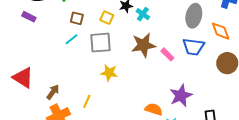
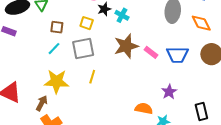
blue trapezoid: (193, 47) -> (177, 55), moved
yellow star: (109, 73) -> (56, 81), moved, size x1.4
purple star: (181, 96) -> (169, 92), size x0.7
yellow line: (87, 101) -> (92, 77), moved

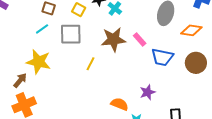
orange diamond: (201, 23) -> (191, 30), turned -65
pink rectangle: (151, 52) -> (140, 39), moved
yellow line: (92, 77) -> (91, 64), moved

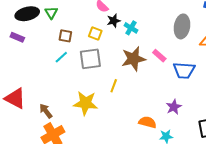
yellow star: (39, 62) -> (85, 103), moved
brown arrow: (20, 80) -> (46, 111), turned -70

